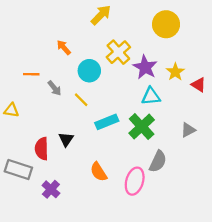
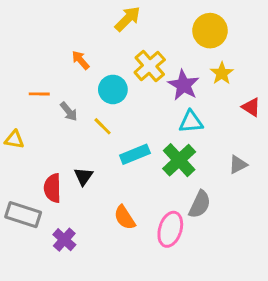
yellow star: (175, 72) -> (222, 73), moved

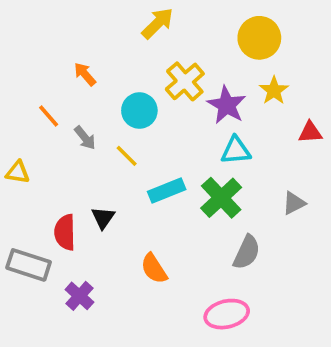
orange arrow: (80, 60) -> (85, 74), moved
orange line: (39, 94) -> (49, 116), turned 48
red triangle: (251, 107) -> (310, 132), turned -36
pink ellipse: (170, 229) -> (227, 314), moved, turned 60

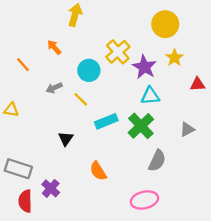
yellow arrow: (158, 23) -> (75, 15), moved, turned -30
orange line: (49, 116) -> (23, 65), moved
gray arrow: (85, 138) -> (54, 88), turned 105
red semicircle: (65, 232) -> (25, 201), moved

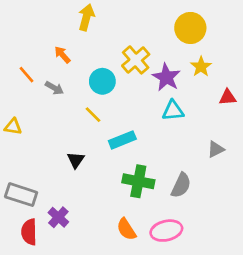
gray arrow: (54, 88) -> (54, 88), moved, turned -126
green cross: (141, 126) -> (138, 181), moved, turned -36
orange semicircle: (98, 171) -> (126, 229), moved

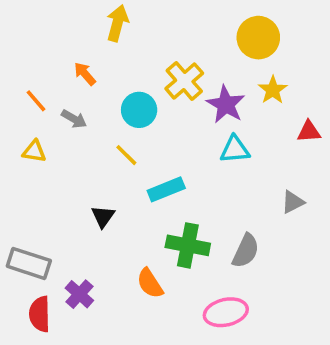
yellow triangle: (13, 127) -> (34, 151), moved
orange semicircle: (126, 229) -> (150, 283), moved

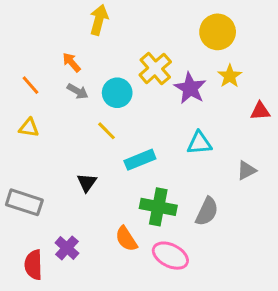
gray arrow: (74, 119) -> (78, 91), moved
cyan triangle: (235, 150) -> (199, 143), moved
gray rectangle: (29, 263) -> (24, 202), moved
pink ellipse: (226, 312) -> (170, 256), moved, turned 40

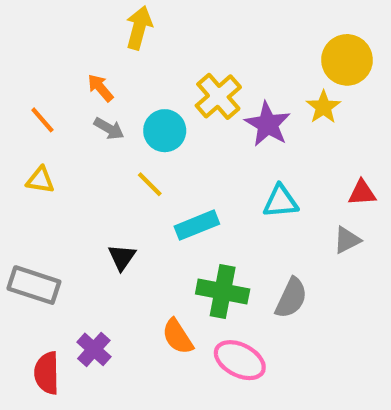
yellow circle: (218, 32) -> (347, 60), moved
red triangle: (260, 111) -> (362, 193), moved

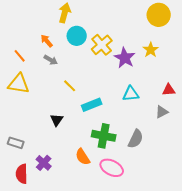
yellow circle: (347, 60) -> (159, 15), moved
cyan circle: (165, 131) -> (77, 36), moved
yellow triangle: (40, 180) -> (19, 84), size x1.6
gray rectangle: (34, 285) -> (16, 143), moved, size x0.7

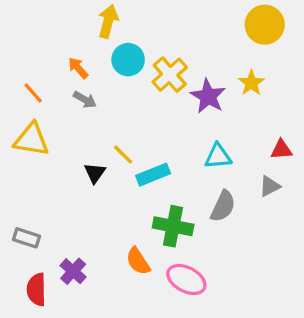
yellow line: (70, 86) -> (123, 155), moved
black triangle: (57, 120) -> (95, 173), moved
gray semicircle: (136, 139) -> (223, 206), moved

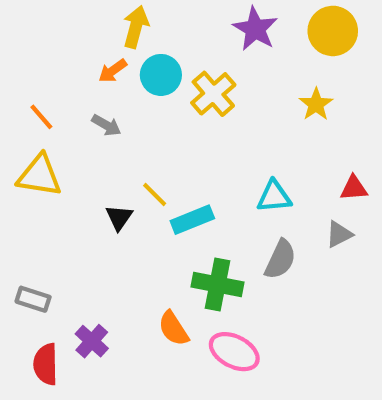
orange arrow: (78, 68) -> (113, 71), moved, turned -85
purple star: (208, 96) -> (255, 29), moved

